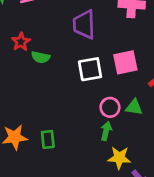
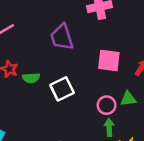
pink square: (125, 62) -> (109, 61), turned 35
white square: (90, 69) -> (62, 89), moved

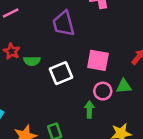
pink square: (109, 61) -> (98, 60), moved
green arrow: (109, 127) -> (89, 109), moved

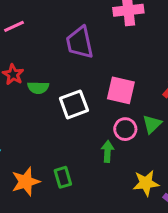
green triangle: (124, 86) -> (152, 124), turned -42

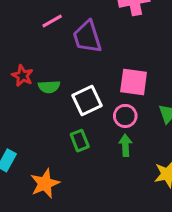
pink line: (14, 26) -> (52, 21), moved
pink circle: (125, 129) -> (125, 116), moved
green rectangle: (63, 177) -> (80, 141), moved

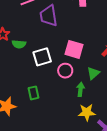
green rectangle: (80, 141) -> (34, 93), moved
green arrow: (125, 145) -> (80, 89), moved

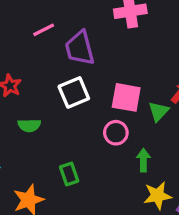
green semicircle: (19, 44) -> (29, 125), moved
white square: (42, 57) -> (74, 92), moved
green triangle: (93, 73) -> (159, 111), moved

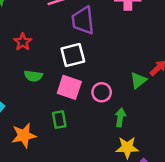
pink square: (126, 97) -> (69, 87), moved

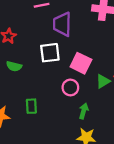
pink square: (69, 87) -> (81, 63), moved

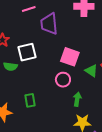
white square: (50, 53) -> (27, 52), moved
green triangle: (103, 81) -> (91, 71), turned -48

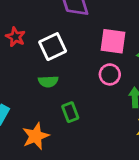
green semicircle: (10, 66) -> (48, 81), moved

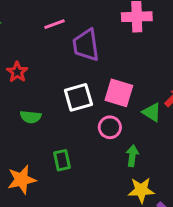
white square: (53, 47) -> (78, 97), moved
green semicircle: (48, 81) -> (31, 117), moved

